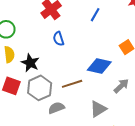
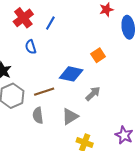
blue line: (95, 15) -> (50, 23), moved
gray semicircle: (56, 108) -> (38, 115), moved, turned -77

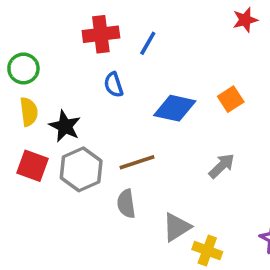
red cross: (23, 18) -> (101, 34), turned 30
blue diamond: (71, 74) -> (175, 108), moved
gray triangle: (70, 116) -> (177, 227), moved

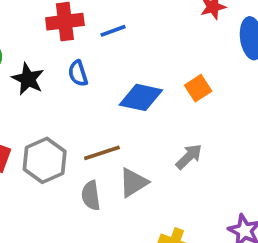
blue line: (148, 43) -> (113, 31), turned 40
black star: (65, 126) -> (28, 79), moved
gray triangle: (177, 227) -> (133, 183), moved

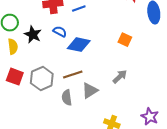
blue semicircle: (78, 73) -> (60, 32), turned 136
orange square: (198, 88) -> (125, 40), turned -32
blue diamond: (141, 97) -> (79, 45), moved

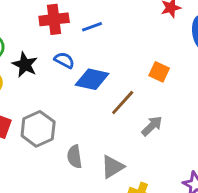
brown line: (73, 75) -> (123, 103), moved, turned -30
gray triangle: (90, 91) -> (112, 167), moved

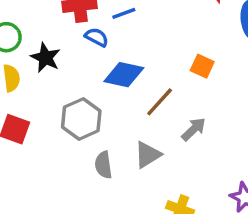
blue semicircle: (64, 60) -> (97, 37), moved
gray hexagon: (38, 129) -> (81, 119), moved
gray triangle: (112, 167) -> (148, 155), moved

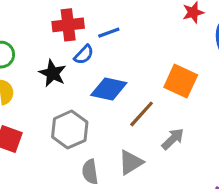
blue semicircle: (97, 37) -> (84, 55), turned 105
black star: (45, 58) -> (53, 73), moved
orange square: (202, 66) -> (181, 81), size x1.5

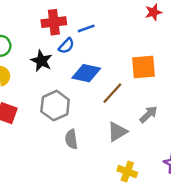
orange square: (181, 81) -> (143, 67), turned -30
gray arrow: (173, 139) -> (148, 114), moved
gray triangle: (131, 162) -> (117, 132), moved

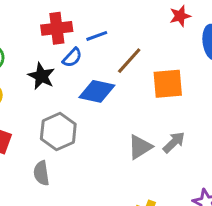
brown line: (112, 93) -> (129, 61), moved
gray triangle: (117, 132) -> (140, 147), moved
gray semicircle: (71, 139) -> (41, 173), moved

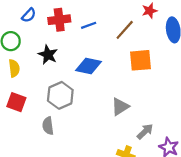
blue semicircle: (72, 58) -> (29, 15), moved
brown line: (129, 61) -> (125, 30), moved
gray arrow: (174, 142) -> (145, 131), moved

